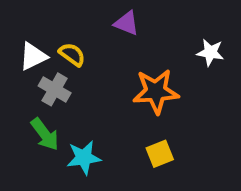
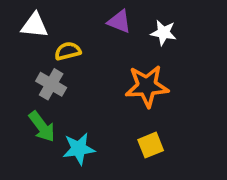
white star: (210, 52) -> (163, 33), moved
yellow semicircle: (72, 54) -> (68, 51), turned -50
white triangle: (33, 56) -> (35, 25), moved, turned 32

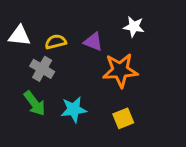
purple triangle: (119, 22) -> (93, 42), moved
white triangle: (35, 25) -> (20, 36), moved
cyan star: (79, 149) -> (74, 109), moved

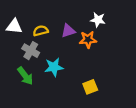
purple triangle: (93, 42) -> (68, 31), turned -40
orange star: (120, 70) -> (88, 40), moved, size x0.7
cyan star: (74, 109) -> (54, 67), moved

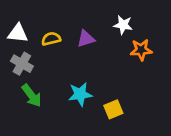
orange star: (88, 40) -> (141, 50), moved
gray cross: (31, 51) -> (22, 64), moved
cyan star: (54, 67) -> (80, 94), moved

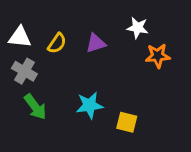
yellow semicircle: (51, 39) -> (57, 43), turned 138
yellow square: (113, 109) -> (127, 122), turned 36

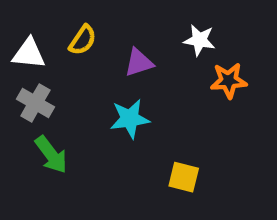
yellow semicircle: (57, 43) -> (83, 40), moved
cyan star: (90, 105) -> (130, 119), moved

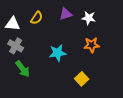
purple triangle: (139, 63) -> (66, 14), moved
orange star: (229, 81) -> (92, 45), moved
yellow square: (184, 177) -> (82, 79), turned 32

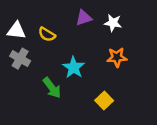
yellow semicircle: (37, 18) -> (47, 34), moved, turned 88
cyan star: (58, 53) -> (74, 67), turned -30
green arrow: (23, 69) -> (52, 88), moved

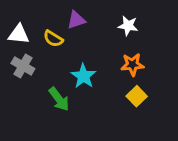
purple triangle: (84, 18) -> (76, 20), moved
yellow square: (104, 101) -> (137, 96), moved

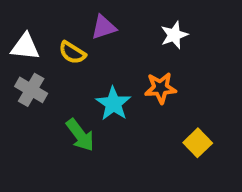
white star: (128, 26) -> (174, 35), turned -30
orange star: (132, 65) -> (160, 88), moved
yellow square: (137, 96) -> (198, 143), moved

